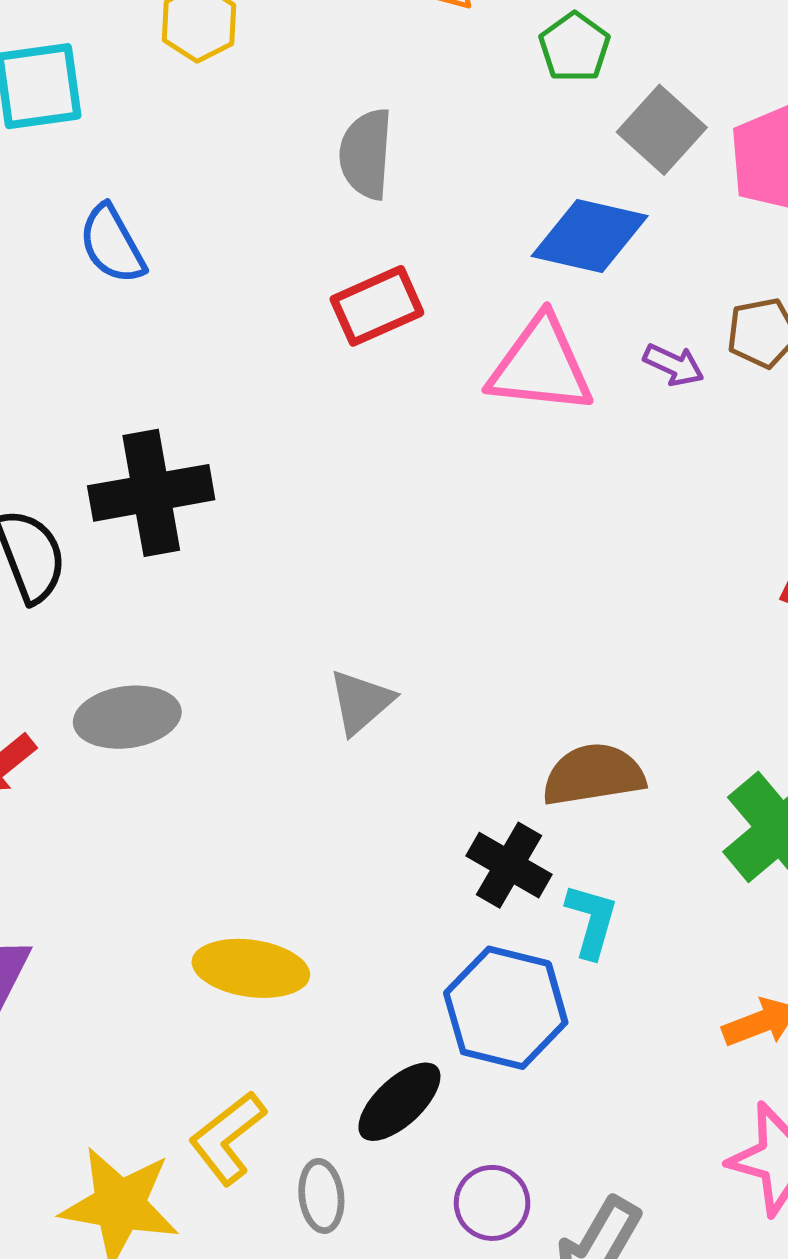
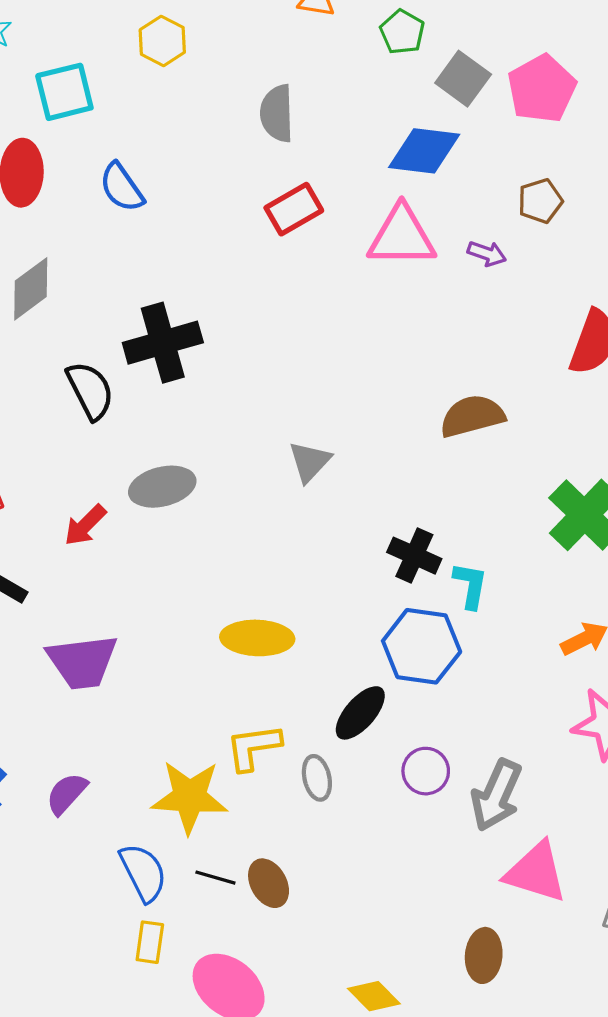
purple arrow: (674, 365) -> (487, 254), moved
brown semicircle: (593, 775) -> (472, 416), moved
yellow L-shape: (227, 1138) -> (253, 747), turned 36

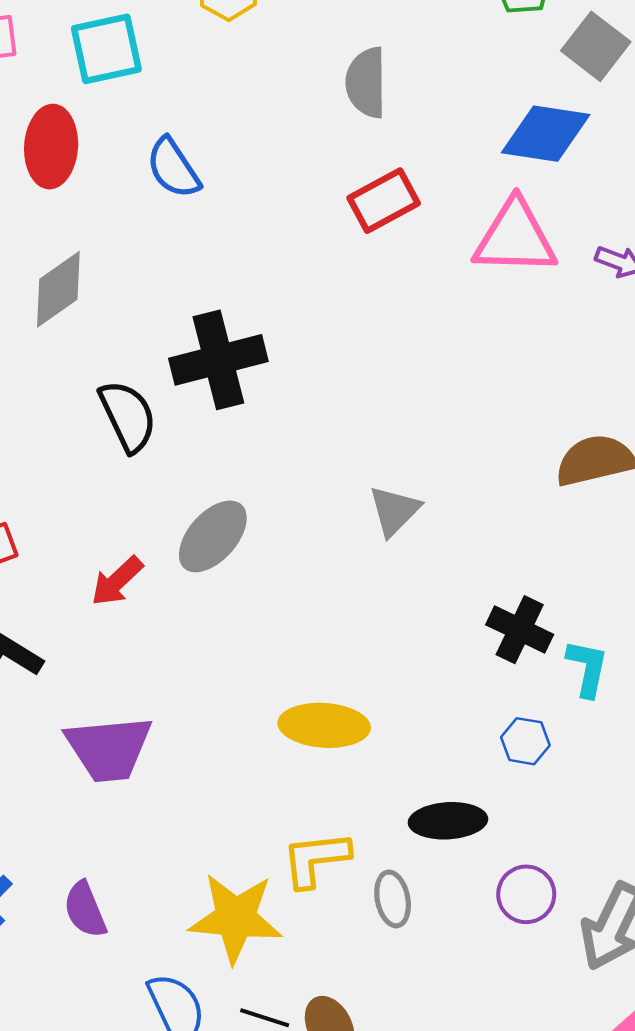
gray ellipse: (162, 487) -> (213, 536), turned -36
blue hexagon: (422, 646) -> (525, 741), size x0.5
black ellipse: (360, 713) -> (448, 821), turned 44
purple semicircle: (67, 794) -> (85, 910), turned -66

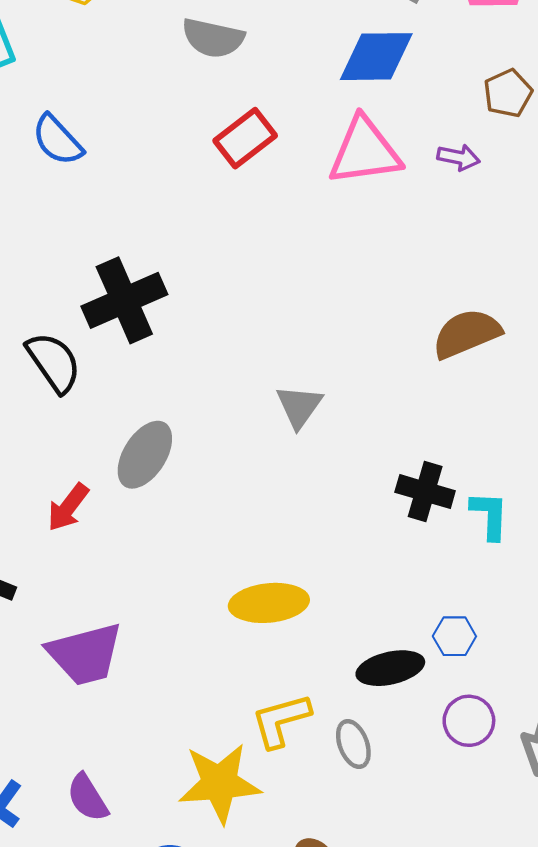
gray semicircle: (366, 83) -> (213, 38), turned -68
blue hexagon: (525, 741) -> (454, 636), moved

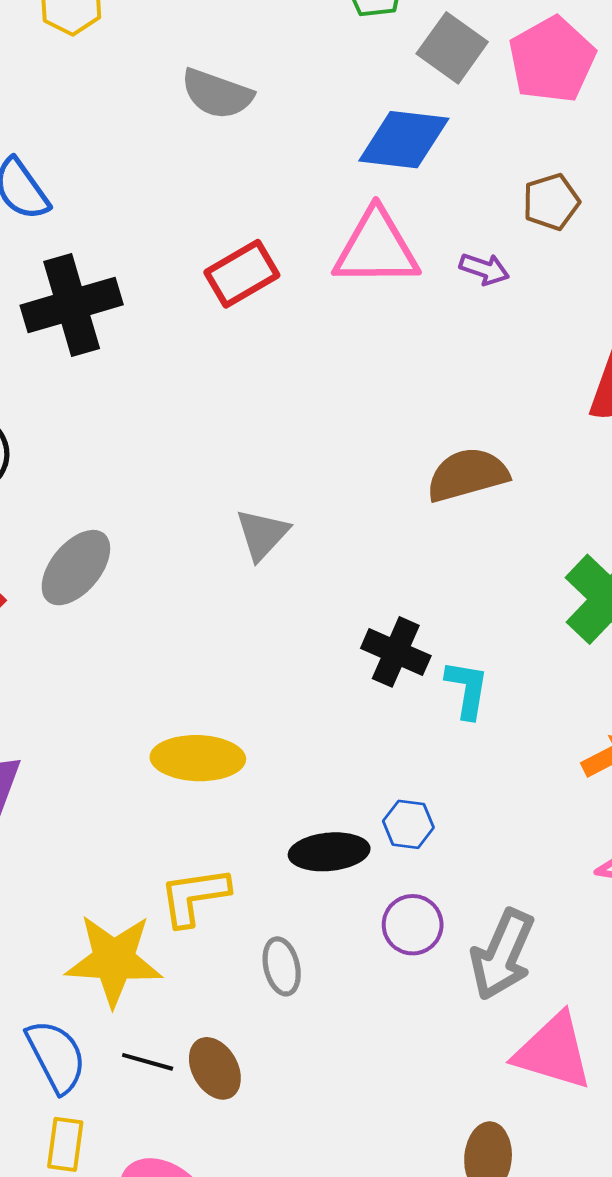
red rectangle: (245, 138) -> (242, 274), moved
black cross: (124, 300) -> (72, 305), moved
gray ellipse: (353, 744) -> (282, 966), moved

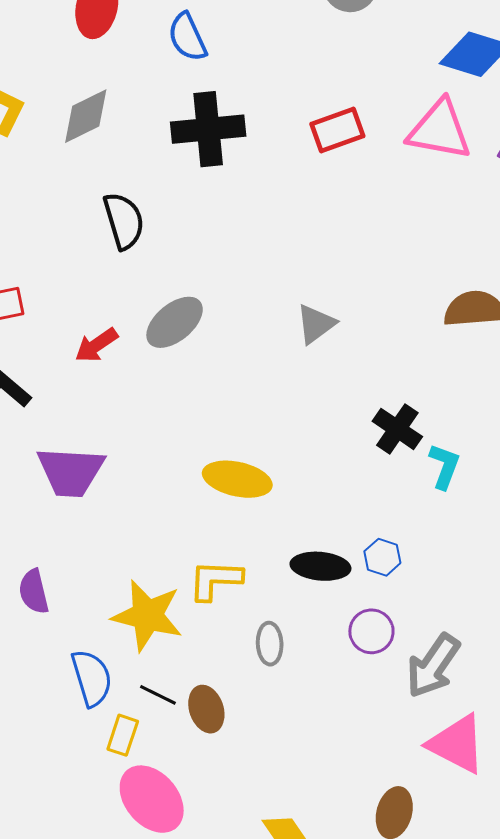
yellow rectangle: (65, 1144) -> (123, 735), moved

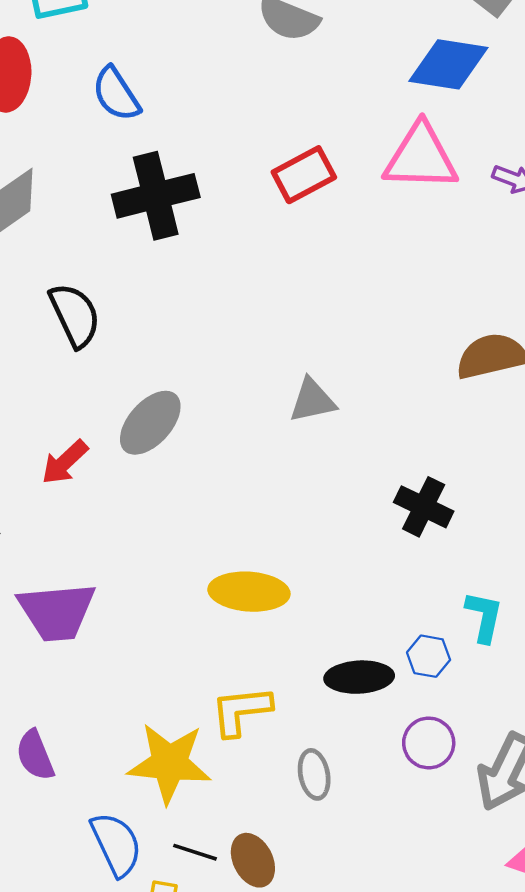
gray triangle: (316, 324) -> (312, 400), turned 33
cyan L-shape: (444, 466) -> (484, 617), moved

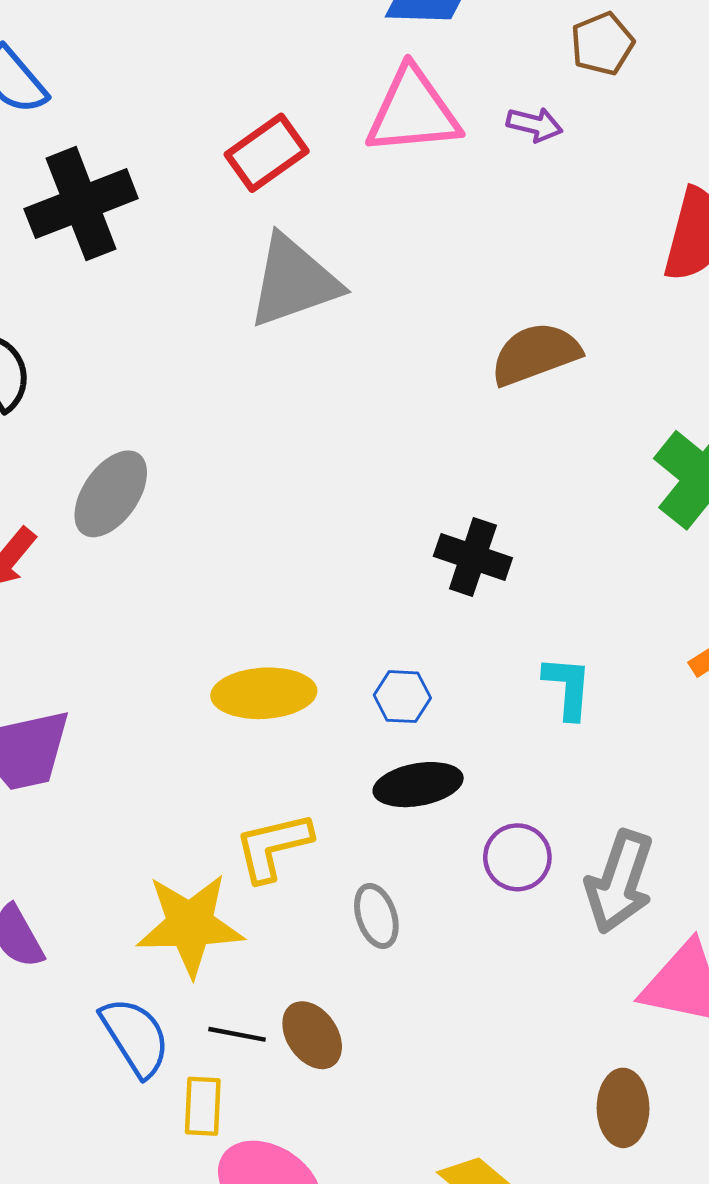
gray triangle: (312, 400) -> (294, 281), moved, size x1.6
blue hexagon: (429, 656) -> (402, 697), moved

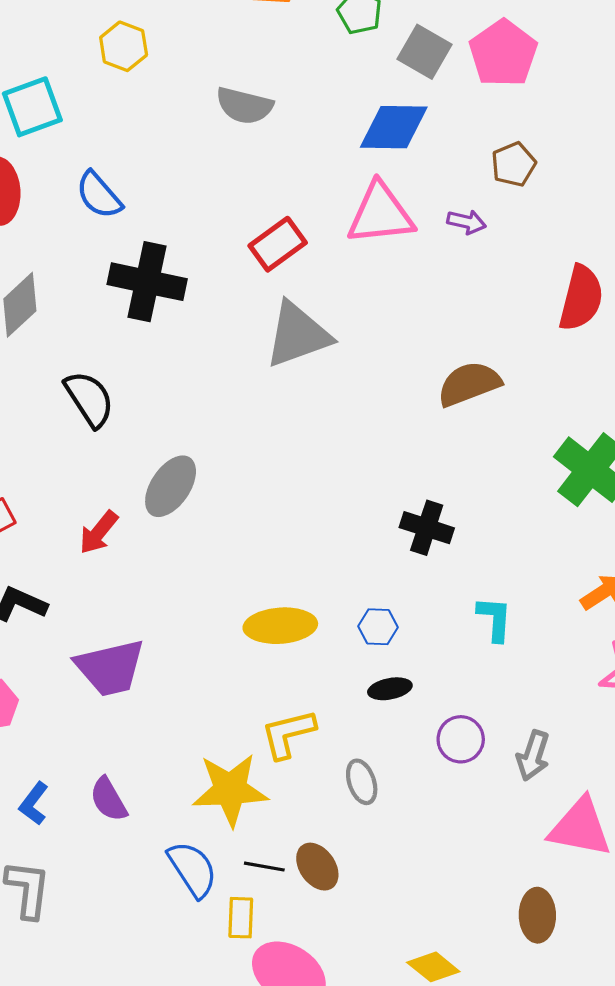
black cross: (81, 204) -> (147, 282), turned 34
black ellipse: (418, 785) -> (390, 689), size x0.7
gray arrow: (620, 882) -> (533, 756), size x0.7

